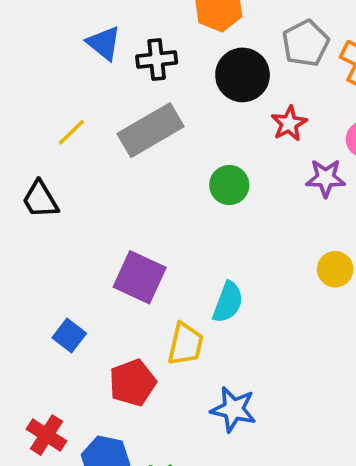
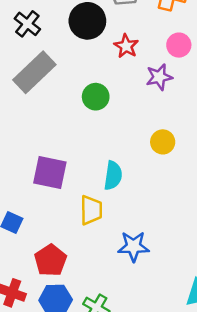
black cross: (157, 60) -> (27, 24), turned -32
yellow circle: (335, 269) -> (163, 142), moved
red pentagon: (133, 383) -> (51, 260), moved

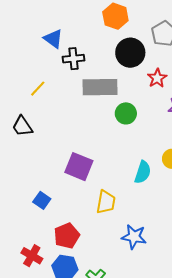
black cross: (27, 24) -> (74, 59), moved, turned 35
gray rectangle: (34, 72) -> (100, 87), moved, turned 32
cyan semicircle: (113, 175) -> (143, 172), moved

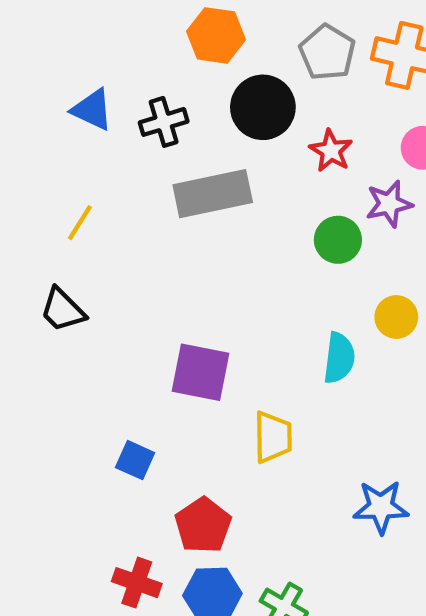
black cross: (74, 59) -> (164, 122), moved
green circle: (126, 113) -> (338, 240), moved
blue star: (134, 237) -> (381, 507), moved

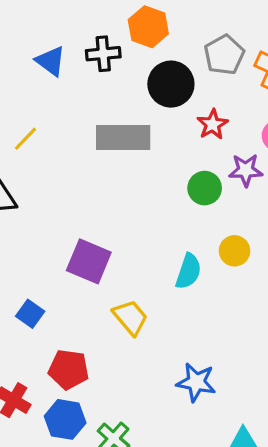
black cross: (164, 122) -> (103, 54), moved
yellow trapezoid: (273, 437) -> (130, 317), turned -51
red pentagon: (203, 525) -> (69, 369), turned 30

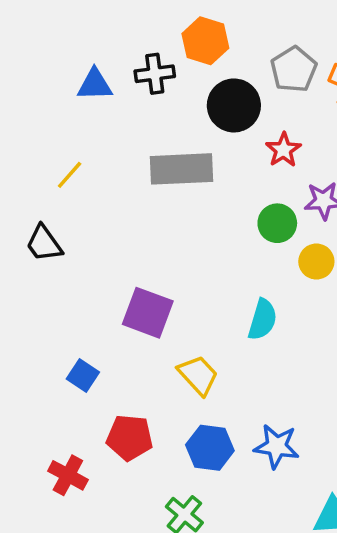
blue triangle: (51, 61) -> (95, 85), turned -36
yellow circle: (235, 251) -> (316, 262), moved
blue hexagon: (65, 419) -> (210, 448), moved

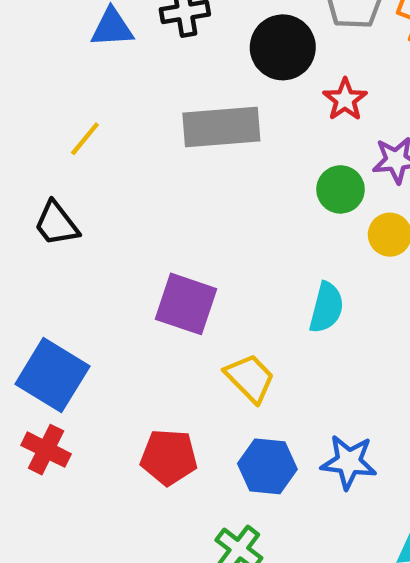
blue square: (83, 375) -> (52, 375), moved, size x1.8
red cross: (68, 475) -> (46, 450), moved

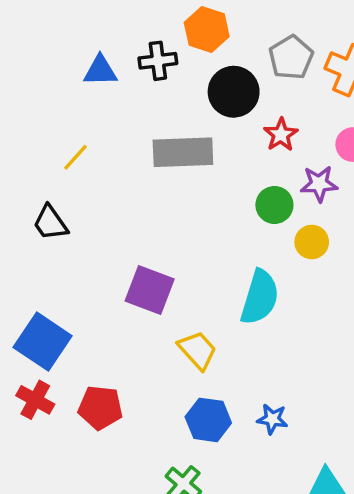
cyan semicircle: (326, 308) -> (260, 297), size x1.4
red pentagon: (169, 457) -> (100, 408), moved
blue star: (349, 462) -> (272, 419), size x0.7

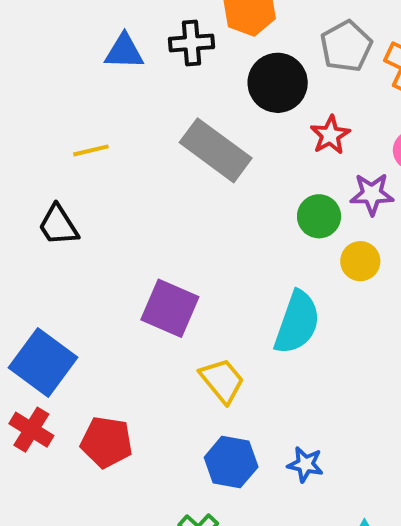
gray rectangle: (183, 152) -> (216, 150), turned 36
yellow line: (76, 157) -> (91, 150), turned 32

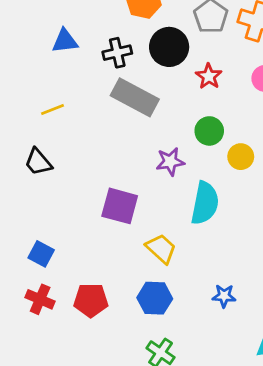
black cross: (192, 43) -> (117, 53), moved
purple star: (372, 194) -> (170, 162), moved
blue square: (43, 362) -> (41, 254), size x0.6
blue hexagon: (231, 462) -> (155, 298), moved

